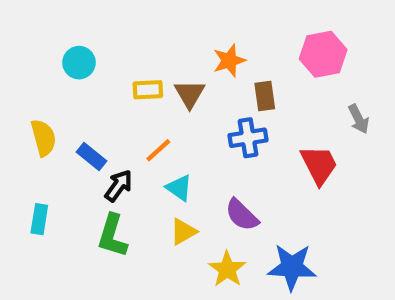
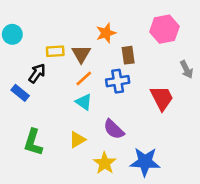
orange line: (158, 150) -> (84, 79), moved
black arrow: (119, 186) -> (37, 73), moved
cyan triangle: (179, 188) -> (84, 102), moved

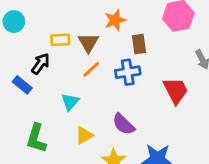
cyan triangle: (84, 102) -> (70, 102), moved, turned 36

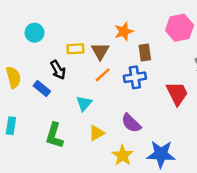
black arrow: (41, 64) -> (58, 70), turned 114

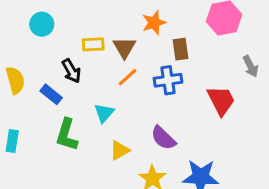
green L-shape: (54, 136) -> (67, 135), moved

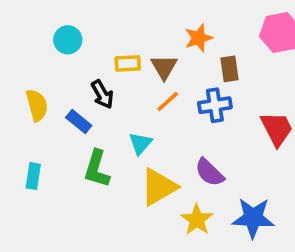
yellow triangle: (120, 150) -> (159, 187), size x1.6

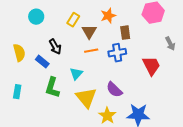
yellow rectangle: (128, 63) -> (73, 20), moved, turned -56
orange line: (168, 102) -> (91, 51), turned 32
yellow triangle: (159, 187) -> (86, 98), turned -40

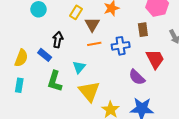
brown rectangle: (125, 33) -> (143, 30), moved
black arrow: (55, 47) -> (58, 40), turned -140
yellow semicircle: (19, 53) -> (21, 58), moved, turned 36
purple semicircle: (114, 90) -> (137, 77), moved

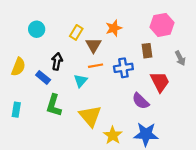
yellow semicircle: (21, 58) -> (18, 67), moved
cyan triangle: (79, 67) -> (81, 81), moved

